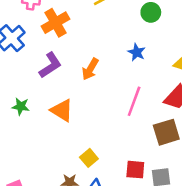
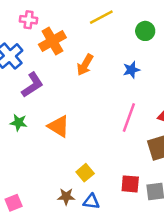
blue star: (137, 52) -> (131, 70), turned 30
purple L-shape: (50, 65) -> (32, 85), moved
orange arrow: (90, 69) -> (85, 65), moved

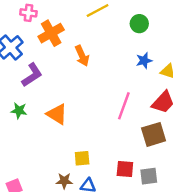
orange arrow: (85, 65) -> (82, 56), turned -54
blue star: (131, 70) -> (144, 61), moved
yellow square: (85, 173) -> (82, 158), turned 35

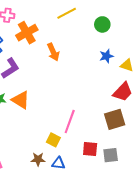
pink line: (124, 106) -> (70, 121), moved
orange triangle: (57, 114) -> (21, 100), moved
yellow square: (82, 158) -> (53, 140), turned 32

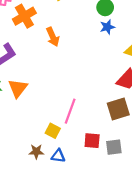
blue star: (106, 56) -> (107, 27), moved
orange triangle: (21, 100) -> (18, 88), turned 36

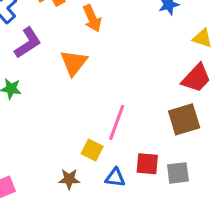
orange triangle: (18, 88) -> (74, 63), moved
blue triangle: (58, 156) -> (115, 178), moved

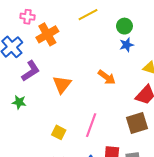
orange arrow: (92, 18) -> (107, 77), moved, turned -30
yellow square: (92, 150) -> (59, 132), moved

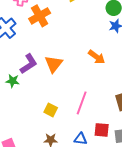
purple L-shape: (31, 71) -> (29, 64), moved

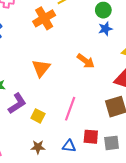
orange cross: (40, 16) -> (44, 18), moved
purple L-shape: (29, 64) -> (17, 103), moved

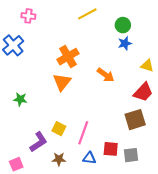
orange cross: (44, 18) -> (68, 57), moved
purple L-shape: (17, 103) -> (39, 142), moved
pink line: (70, 109) -> (83, 133), moved

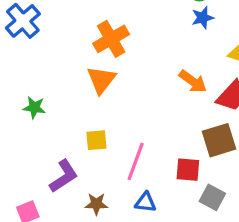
orange arrow: (106, 75) -> (193, 81), moved
yellow square: (59, 129) -> (96, 140), moved, turned -32
red square: (111, 149) -> (188, 170), moved
gray square: (131, 155) -> (212, 197), turned 35

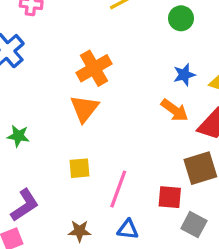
blue star: (203, 18) -> (184, 75), moved
purple L-shape: (64, 176) -> (25, 205), moved

